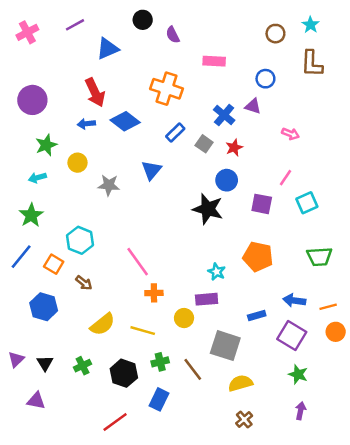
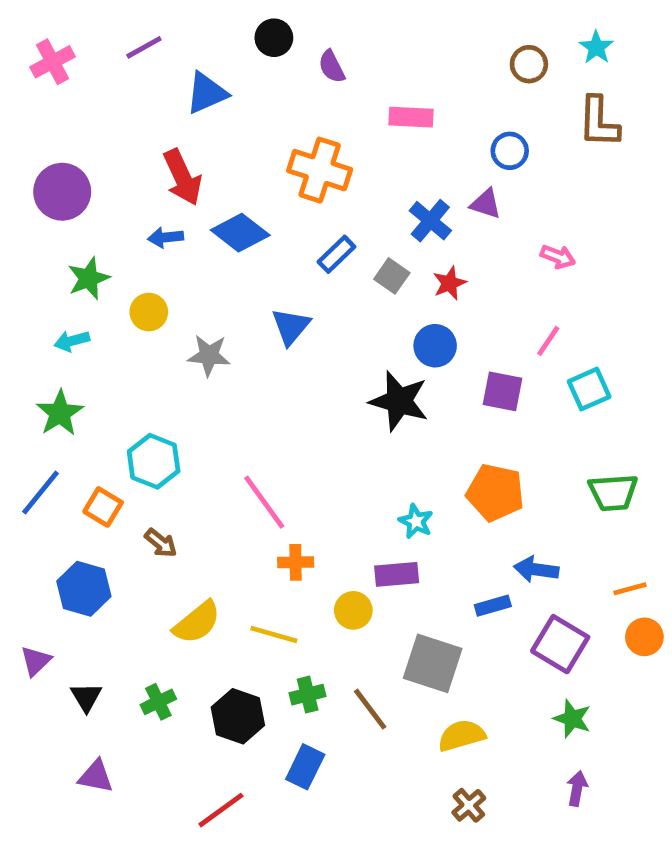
blue arrow: (294, 300) -> (536, 569), moved
purple triangle: (16, 359) -> (36, 661), moved
purple triangle: (36, 401) -> (96, 776), moved

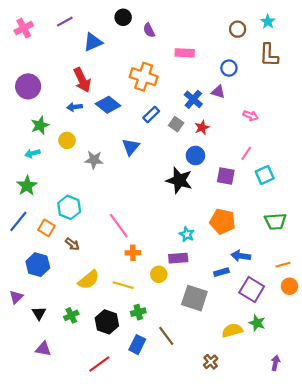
brown line: (370, 709) -> (166, 336), moved
yellow semicircle: (462, 736) -> (232, 330), moved
purple arrow: (577, 788) -> (275, 363), moved

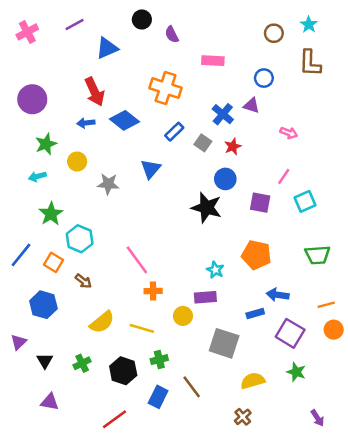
green star: (27, 186) -> (51, 214), moved
yellow semicircle: (232, 330) -> (253, 381), moved
purple arrow: (275, 363) -> (317, 418), turned 136

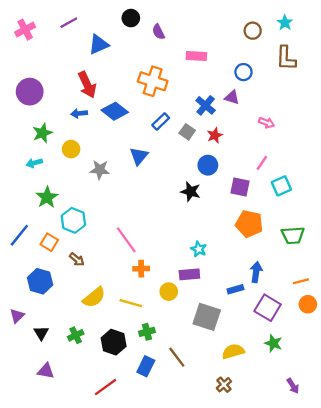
black star: (207, 208) -> (191, 192), size x0.7
orange pentagon: (256, 255) -> (249, 224), moved
blue arrow: (278, 295) -> (256, 272), turned 90

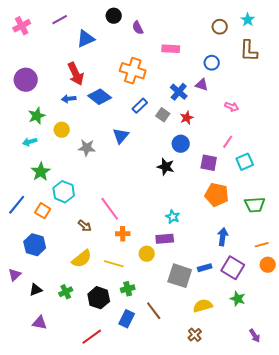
brown arrow: (77, 259) -> (85, 226), moved
blue rectangle: (235, 289) -> (205, 268), moved
black triangle: (41, 333) -> (36, 290), turned 40

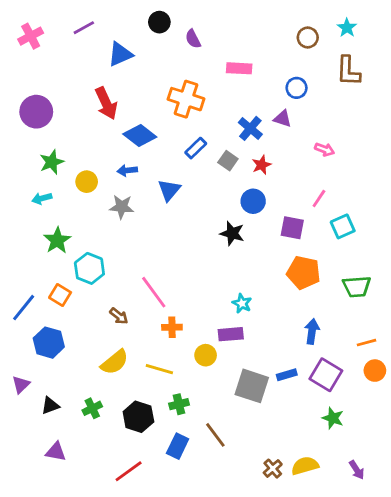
blue arrow: (69, 99) -> (127, 170), moved
blue line: (17, 205) -> (24, 308), moved
yellow semicircle: (203, 306) -> (305, 466), moved

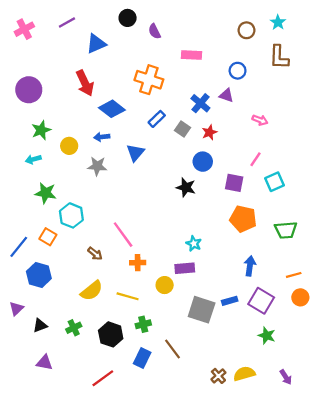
green star: (57, 240) -> (46, 193), turned -30

